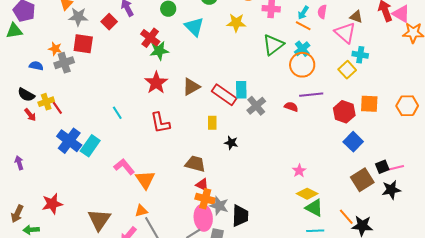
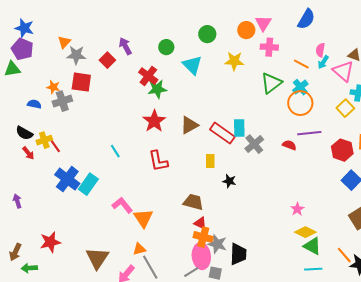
cyan arrow: (303, 13) -> (323, 62), moved

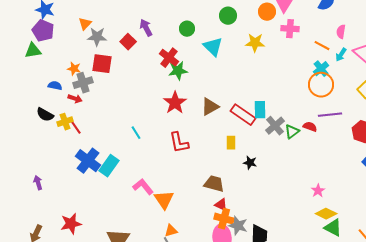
cyan arrow: (323, 62) -> (341, 55), moved
green triangle: (271, 83) -> (292, 132), moved, size x0.7
red arrow: (28, 153) -> (75, 99), moved, turned -32
orange triangle: (139, 249) -> (171, 231), moved

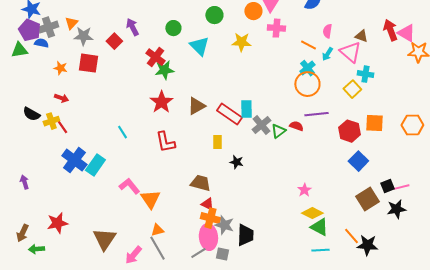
gray cross: (83, 83) -> (48, 27), moved
blue semicircle: (55, 86) -> (41, 43), moved

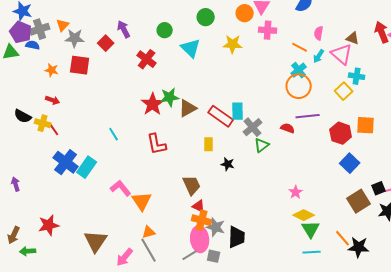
green star: (164, 70) -> (170, 97), moved
yellow cross: (51, 121) -> (43, 123), turned 35
green triangle: (278, 131) -> (262, 145), moved
brown trapezoid: (200, 183) -> (192, 185), turned 50
green triangle: (319, 227) -> (311, 229), turned 30

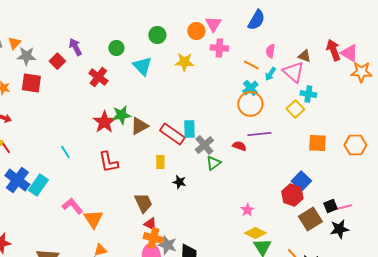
red hexagon: (341, 133) -> (292, 195), moved

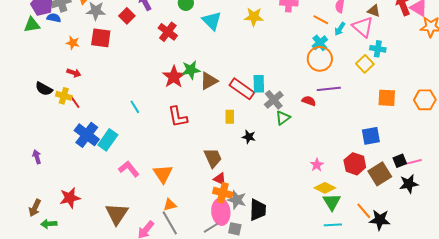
blue square: (301, 181) -> (371, 136), turned 36
red hexagon: (292, 195) -> (355, 164), moved
pink L-shape: (72, 206) -> (129, 169), moved

